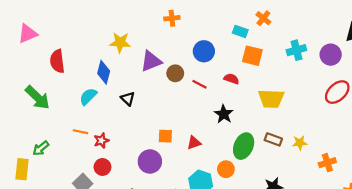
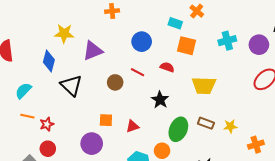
brown circle: (175, 73) -> (115, 82), moved
cyan semicircle: (88, 96) -> (23, 91), moved
black triangle: (128, 99) -> (71, 85), size x1.6

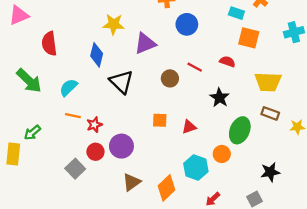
blue circle: (142, 42) -> (187, 24), moved
brown rectangle: (206, 123) -> (270, 113), moved
purple circle: (92, 144) -> (121, 146), moved

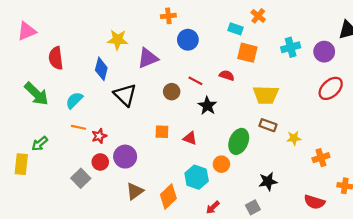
black star: (220, 98) -> (207, 106), moved
red triangle: (189, 127) -> (190, 138), turned 40

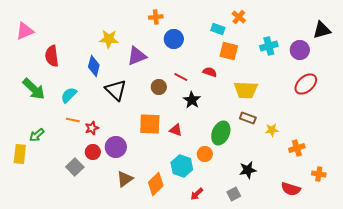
orange square: (162, 132) -> (150, 124), size x1.6

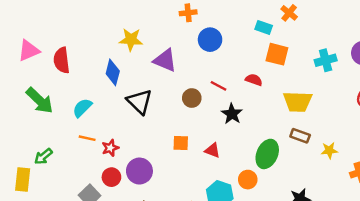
pink triangle: (25, 31) -> (29, 51), moved
cyan cross: (269, 46) -> (326, 60), moved
purple triangle: (137, 56) -> (165, 60), turned 45
orange square: (150, 124) -> (181, 143), size x0.6

